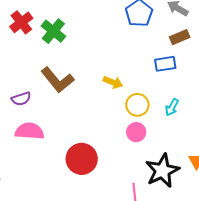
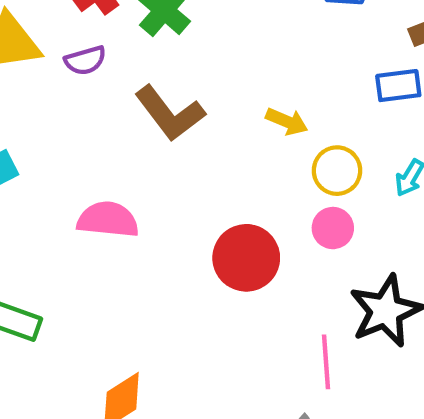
purple semicircle: (21, 99) -> (85, 60), moved
red circle: (82, 159) -> (246, 258), moved

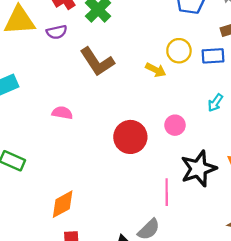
yellow circle: (337, 171) -> (179, 51), moved
pink semicircle: (108, 220) -> (62, 113), size x0.7

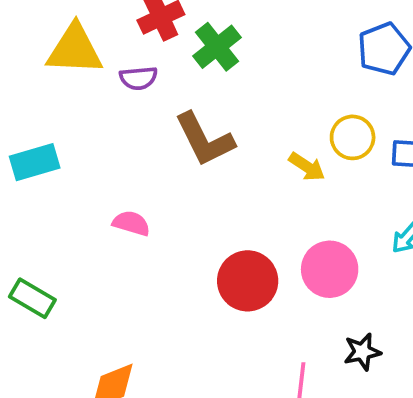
pink circle: (175, 125) -> (330, 269), size x1.5
black star: (199, 169) -> (362, 352), size x0.6

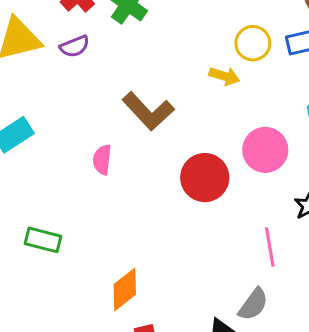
brown L-shape: (204, 139) -> (148, 111), moved
pink semicircle: (131, 223) -> (102, 160), turned -84

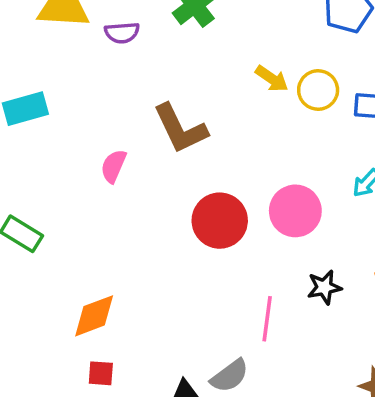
yellow arrow: (224, 76) -> (272, 79), moved

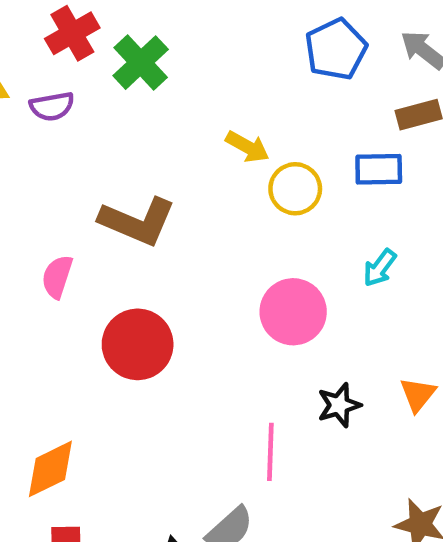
yellow circle: (318, 90) -> (295, 189), moved
brown L-shape: (180, 129) -> (137, 221), turned -36
red circle: (220, 221) -> (138, 344), moved

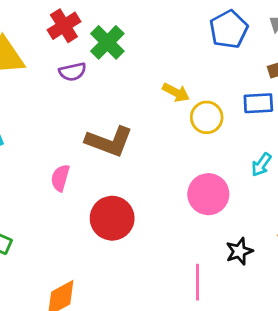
purple semicircle: (52, 106) -> (73, 72), moved

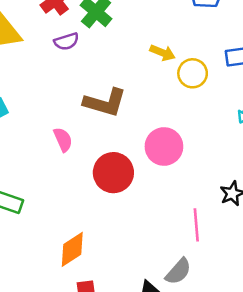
pink semicircle: (60, 178) -> (63, 140), turned 145
pink circle: (208, 194) -> (164, 147), moved

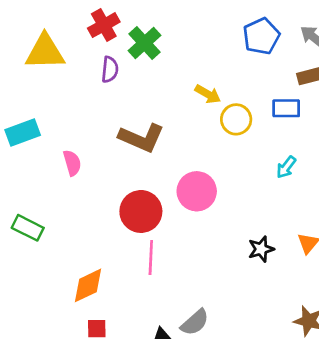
purple semicircle: (66, 41) -> (110, 69), turned -75
pink semicircle: (63, 140) -> (72, 163), moved
pink line: (196, 225) -> (151, 257), moved

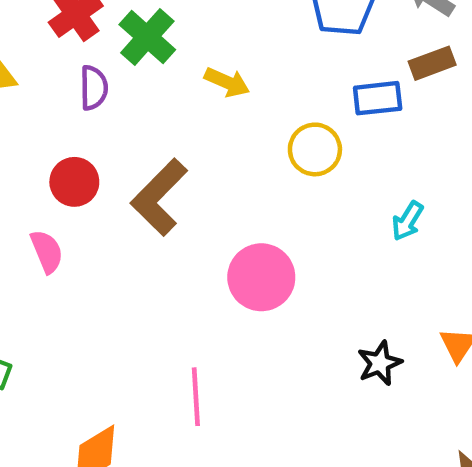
yellow arrow: (208, 94) -> (227, 82), moved
blue rectangle: (286, 108) -> (378, 98), moved
brown L-shape: (142, 138) -> (159, 197), turned 117
red circle: (141, 211) -> (74, 182), moved, size x0.7

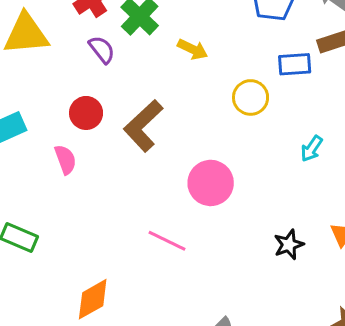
purple semicircle: (94, 88) -> (102, 49), turned -40
pink line: (196, 397) -> (167, 241), moved, turned -63

